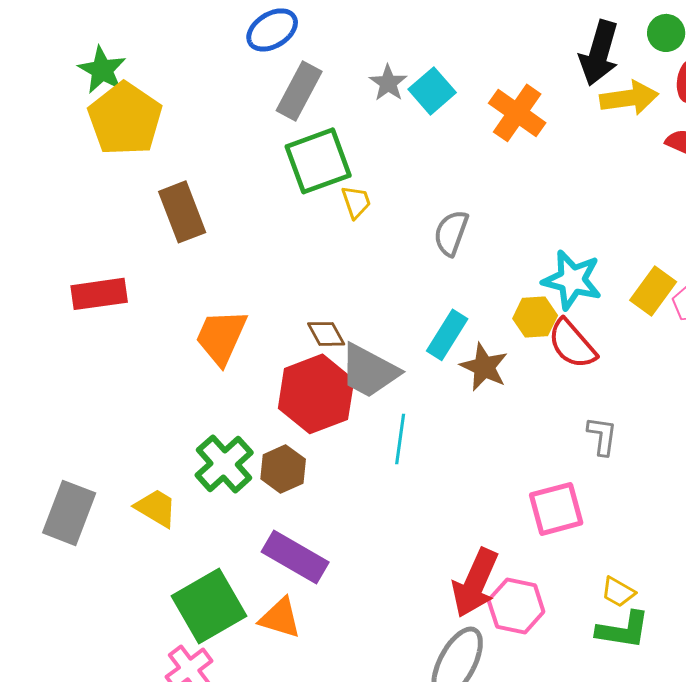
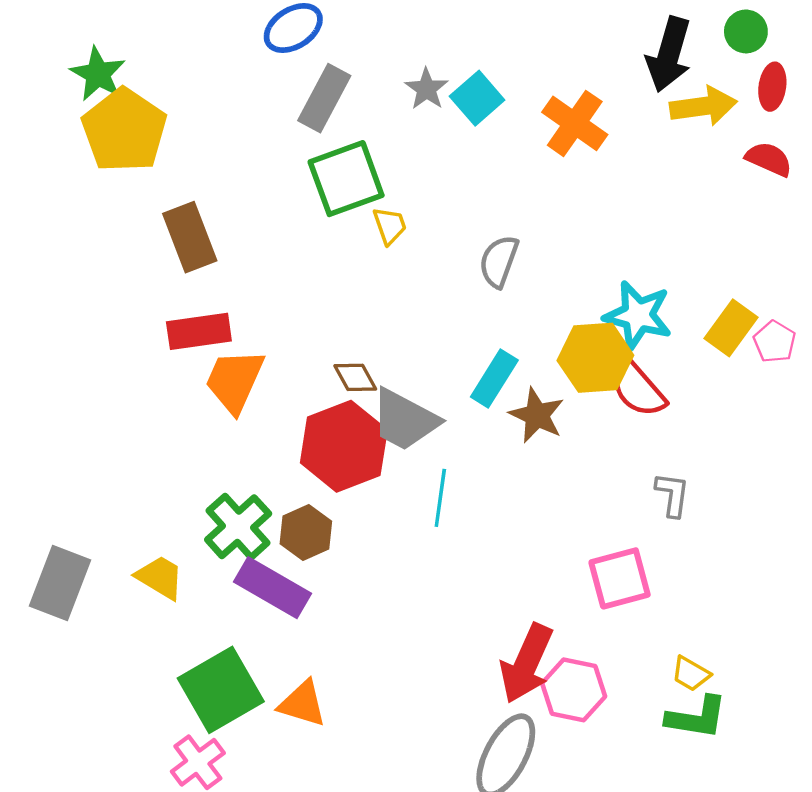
red rectangle: (99, 294) -> (199, 331), moved
yellow hexagon: (535, 317) -> (595, 358), size x1.5
purple rectangle: (295, 557) -> (273, 588), moved

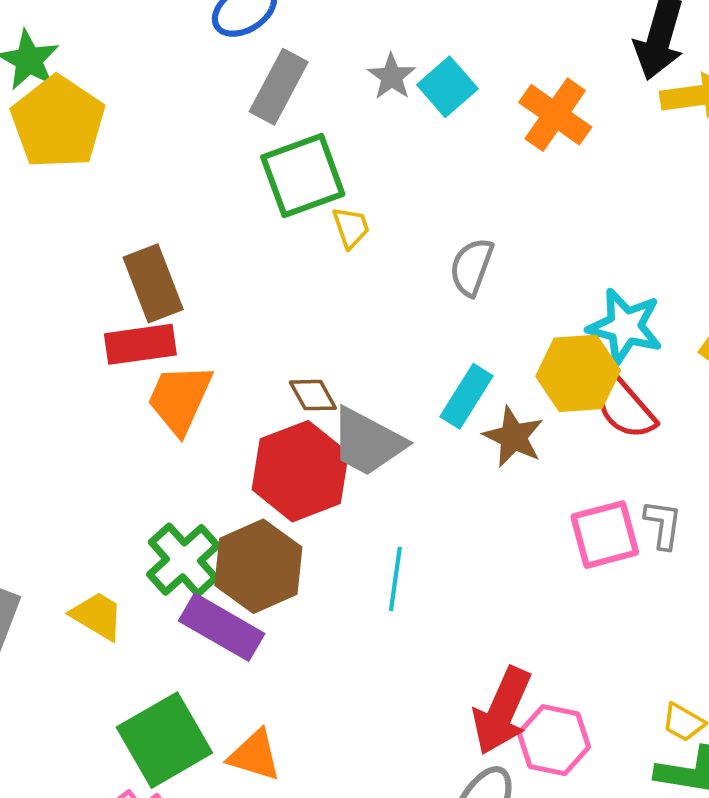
brown rectangle: (190, 237) -> (153, 283), moved
cyan line: (440, 498) -> (395, 579), moved
brown hexagon: (306, 532) -> (258, 566), size x1.5
pink square: (620, 578) -> (605, 535), moved

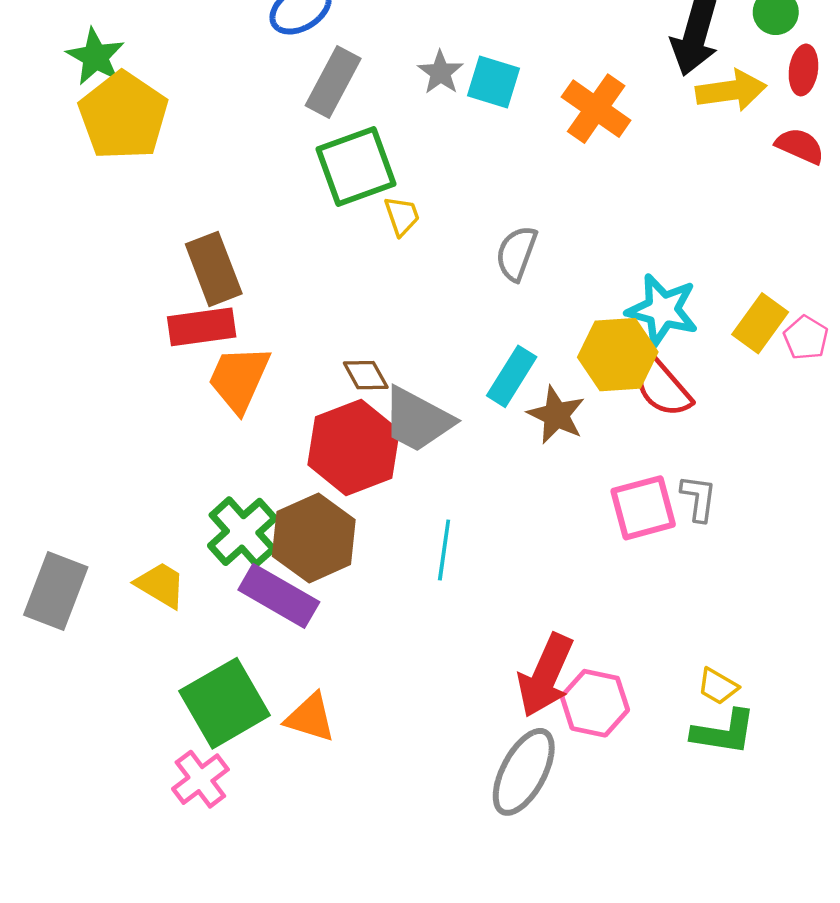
cyan square: (447, 87) -> (494, 82), turned -32

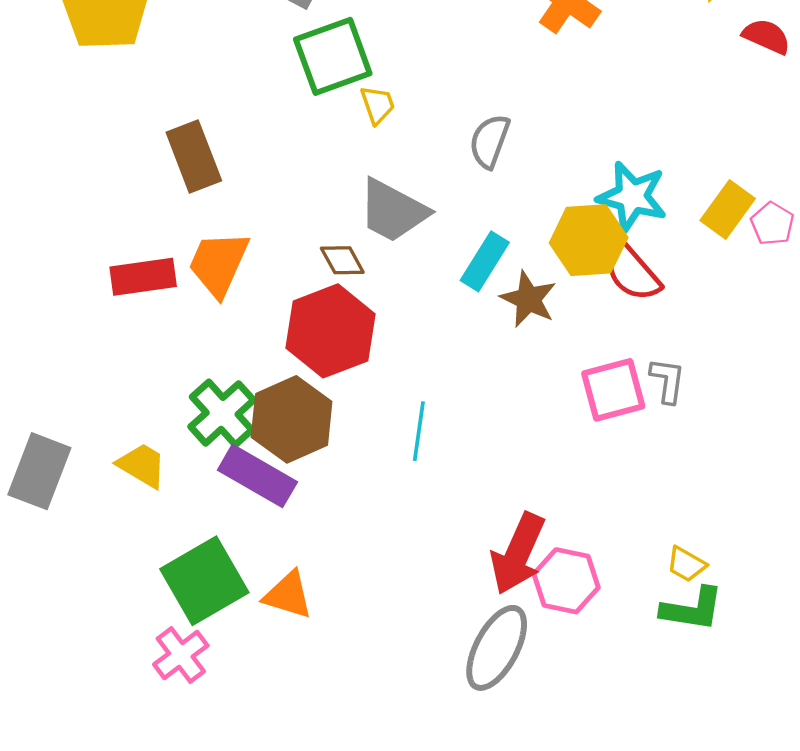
red rectangle: (202, 327) -> (143, 277), moved
gray trapezoid: (418, 420) -> (393, 211), moved

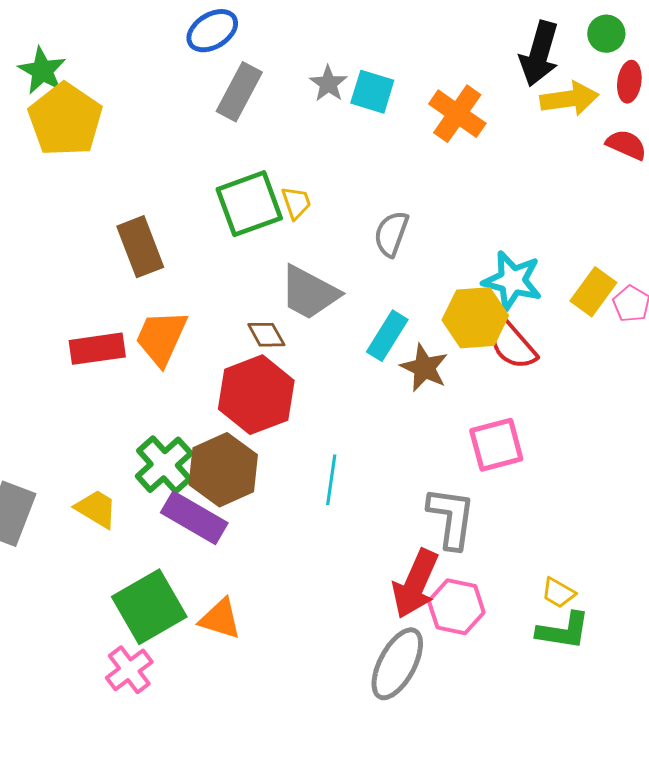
green square: (333, 56) -> (249, 204), moved
gray L-shape: (667, 380) -> (451, 518), moved, size x1.6

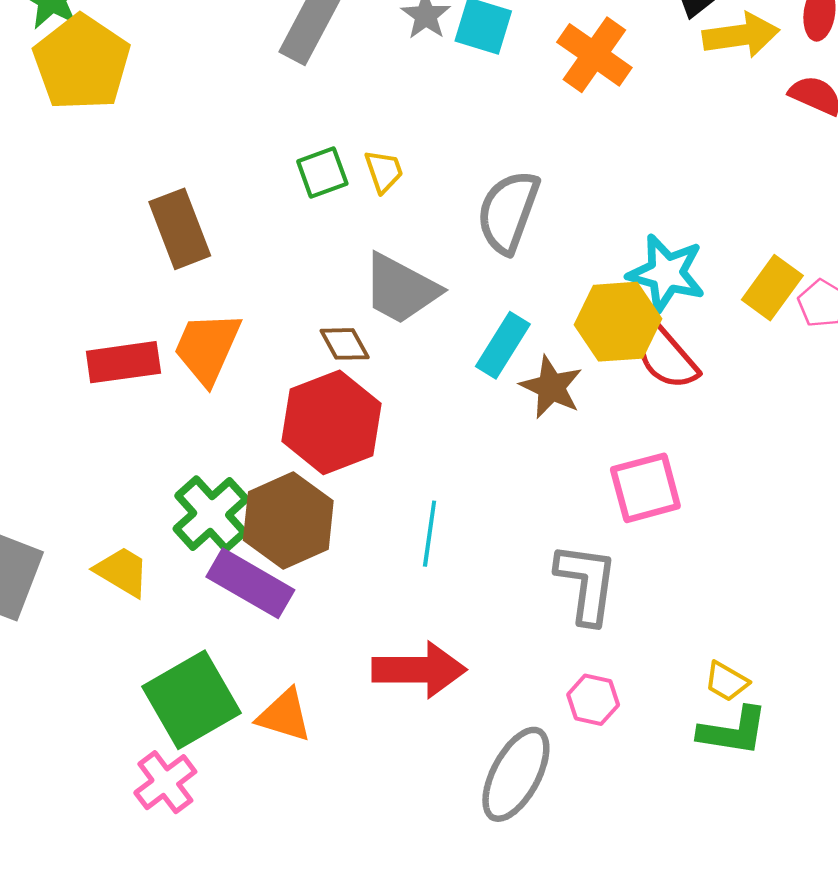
green square: (249, 204) -> (322, 173), size x0.6
gray semicircle: (391, 234) -> (508, 212), size x1.4
red arrow: (415, 584) -> (419, 670), moved, turned -114
pink hexagon: (456, 607) -> (593, 700), size x0.7

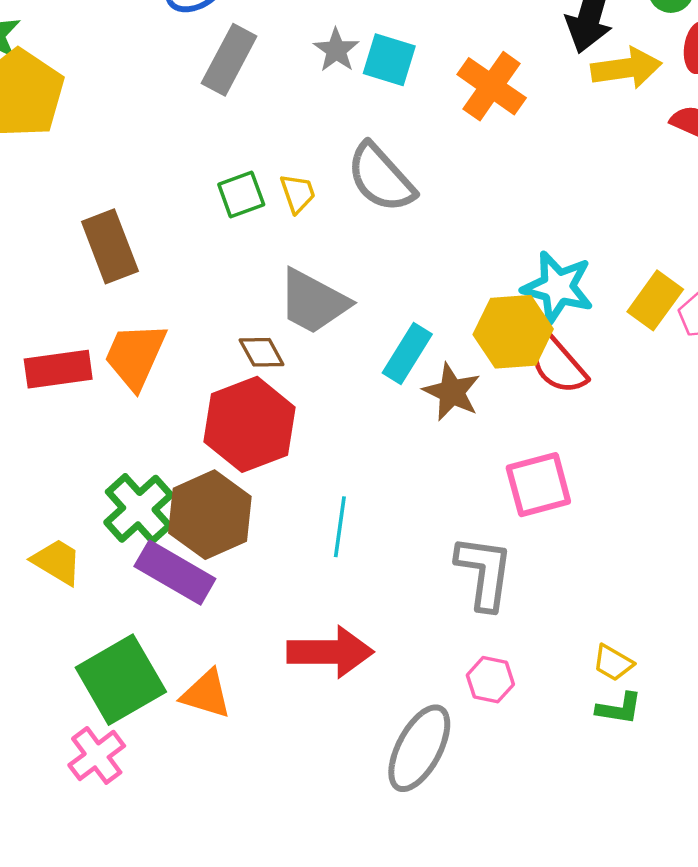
gray semicircle: (508, 212) -> (381, 178), moved, turned -62
green L-shape: (733, 731) -> (619, 709), size x0.7

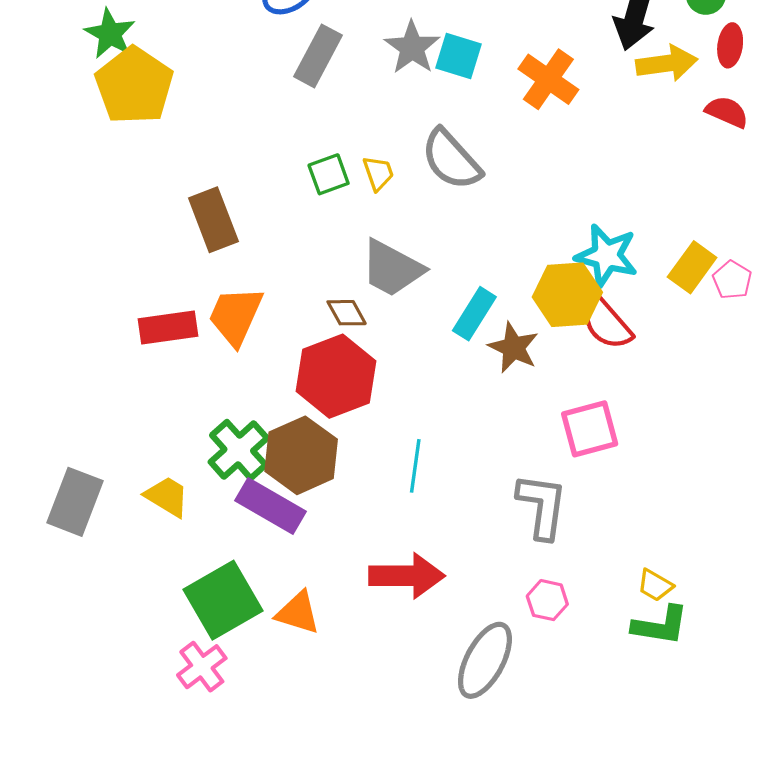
gray star: (336, 50) -> (412, 47), size x1.4
green L-shape: (619, 709) -> (660, 625), size x1.4

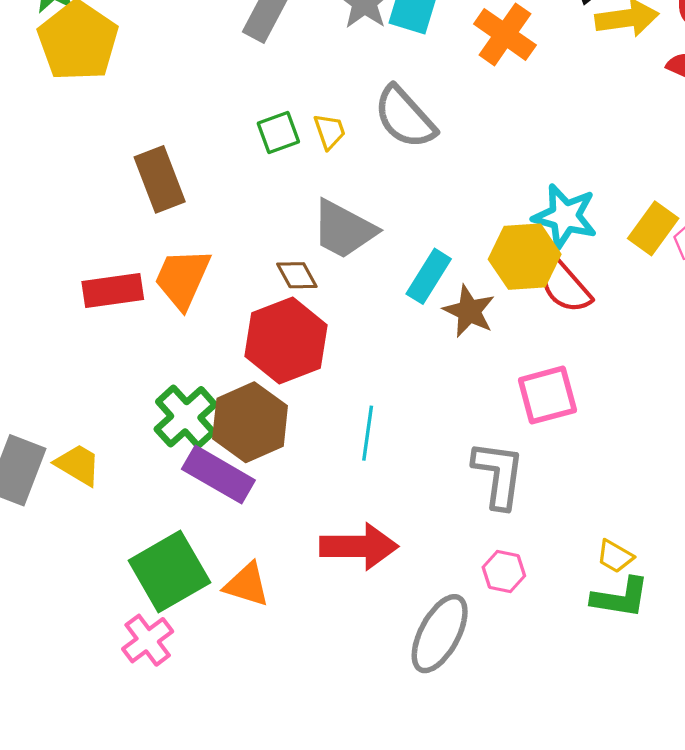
yellow trapezoid: (167, 497) -> (78, 465), moved

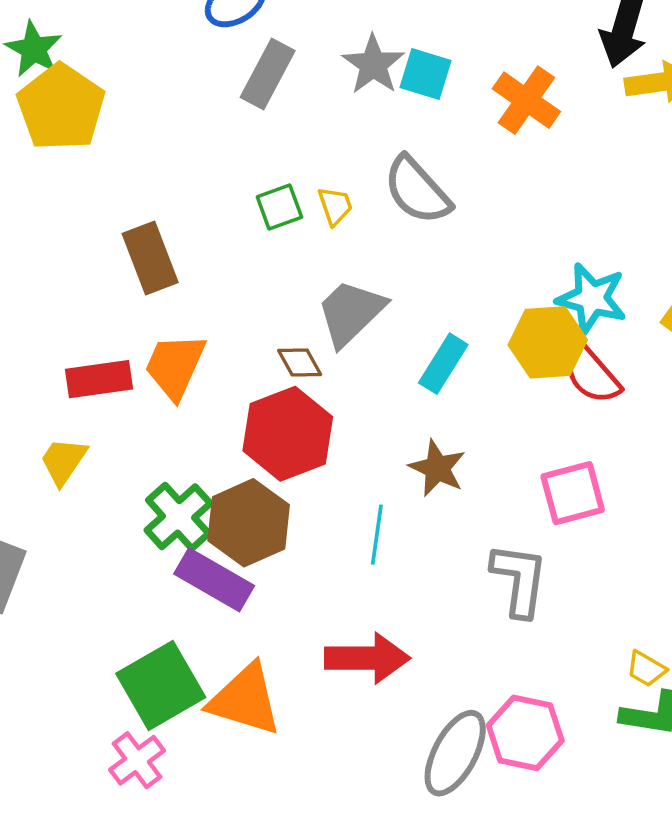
gray trapezoid: (344, 229) -> (351, 313), turned 108
brown star: (469, 311) -> (437, 468), moved
yellow trapezoid: (78, 465) -> (63, 461), moved, turned -87
pink hexagon: (504, 572) -> (525, 733), moved, size x1.6
orange triangle: (247, 585) -> (245, 700), size x1.5

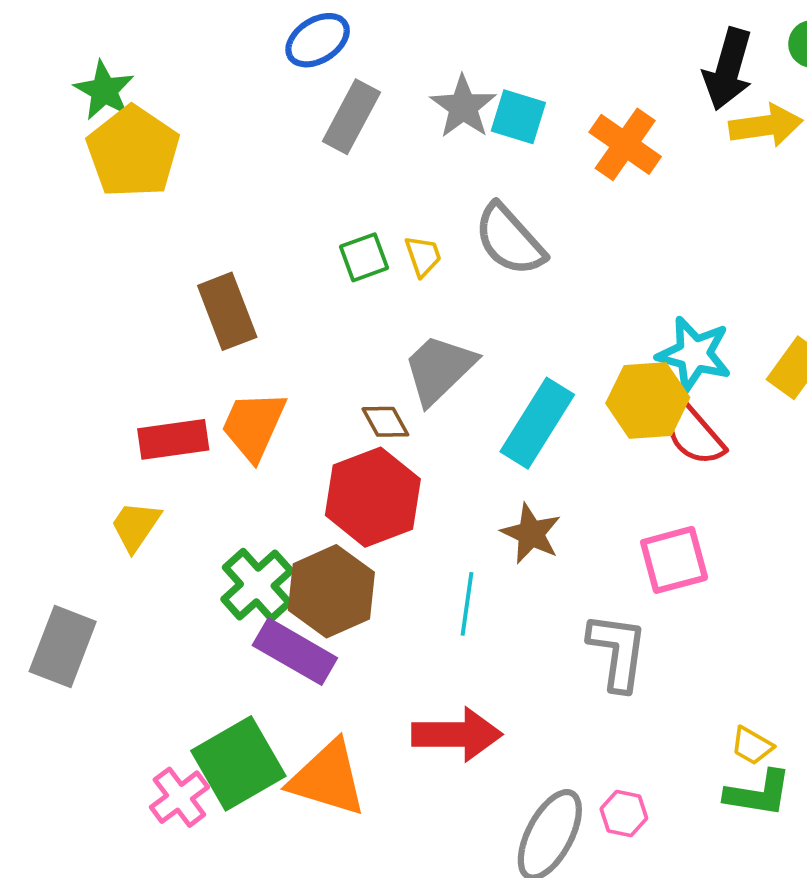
cyan rectangle: (443, 364) -> (537, 423), size x1.4
pink hexagon: (525, 733) -> (624, 813), size x0.6
pink cross: (137, 760) -> (179, 797), moved

